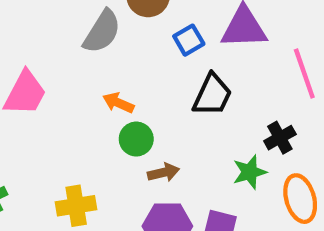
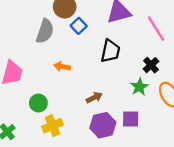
blue square: (189, 40) -> (79, 26), moved
green circle: (136, 139) -> (38, 103), moved

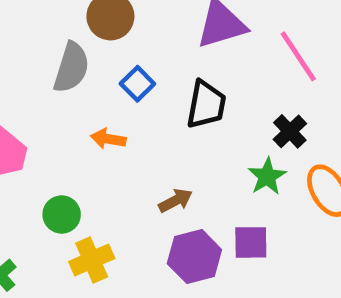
blue square: (79, 26) -> (137, 84), moved

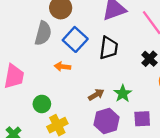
blue square: (137, 84) -> (75, 39), size x1.5
green star: (267, 176) -> (123, 93), moved
purple square: (251, 242) -> (142, 119), moved

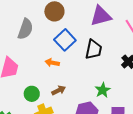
gray semicircle: (43, 33) -> (25, 29), moved
brown arrow: (96, 95) -> (59, 90), moved

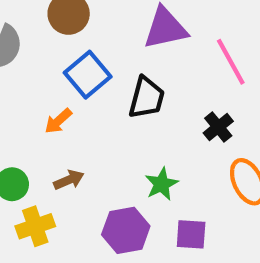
orange arrow: (52, 63) -> (58, 121), turned -56

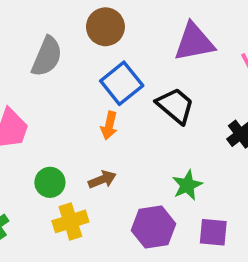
black trapezoid: (147, 98) -> (175, 106), turned -66
orange arrow: (58, 121) -> (109, 126), moved, turned -36

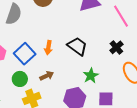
blue square: (122, 83) -> (25, 54), moved
black trapezoid: (175, 106) -> (77, 46), moved

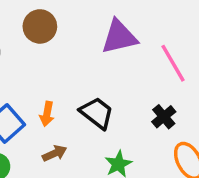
brown arrow: (47, 76) -> (55, 153), moved

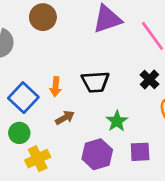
black trapezoid: (97, 113) -> (95, 82), turned 144

